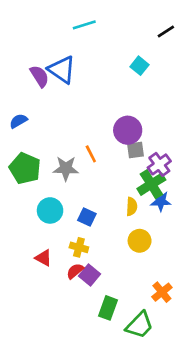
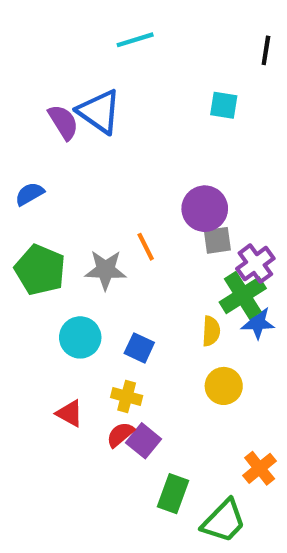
black line: (166, 31) -> (266, 50), turned -48
cyan square: (140, 66) -> (224, 105), turned -30

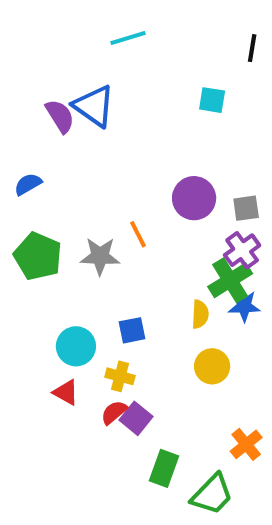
gray square: (217, 240) -> (246, 208), moved
cyan circle: (80, 337) -> (76, 346), moved
blue square: (139, 348) -> (132, 330), turned -36

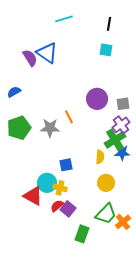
black line: (252, 48) -> (109, 24), moved
green pentagon: (38, 256) -> (19, 128), turned 30
cyan circle: (76, 346) -> (47, 183), moved
red triangle: (66, 392) -> (33, 196), size x1.5
green trapezoid: (212, 494) -> (106, 214), moved

